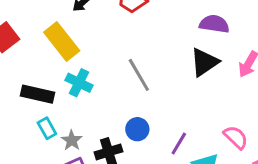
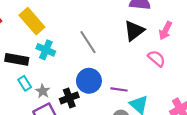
blue circle: (137, 129) -> (89, 81), size x1.5
pink semicircle: (236, 137) -> (157, 58), moved
purple line: (179, 143) -> (119, 89), turned 70

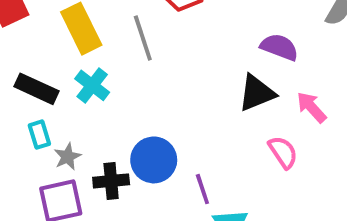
pink arrow: (165, 31) -> (312, 107), turned 96
gray line: (88, 42) -> (143, 38), moved
purple line: (119, 89) -> (202, 189), turned 49

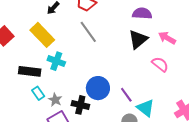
gray line: (143, 38) -> (88, 32), moved
black cross: (111, 181) -> (80, 105), turned 36

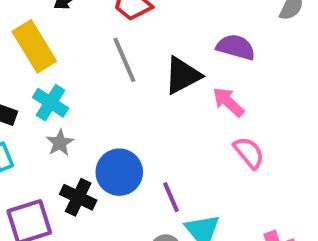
pink arrow: (167, 38) -> (228, 102), moved
black triangle: (138, 39) -> (183, 75), moved
gray star: (55, 100) -> (60, 143), moved

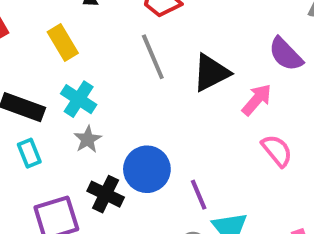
yellow rectangle: (34, 46) -> (63, 43), size x0.7
purple semicircle: (236, 47) -> (286, 54), moved, turned -150
pink arrow: (228, 102) -> (257, 100), turned 88

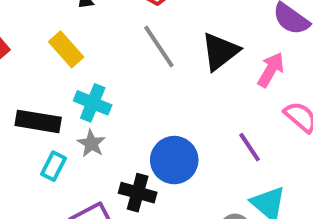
gray star: (88, 139) -> (91, 143), moved
cyan rectangle: (29, 153) -> (54, 166), turned 60
purple line: (199, 195) -> (250, 147), moved

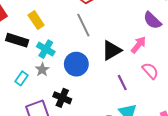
black triangle: (220, 51) -> (112, 50), moved
black rectangle: (38, 121) -> (17, 40), moved
blue circle: (174, 160) -> (76, 64), moved

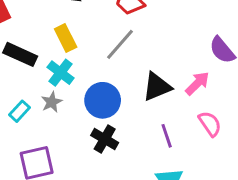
yellow rectangle: (36, 20) -> (66, 38), moved
gray line: (83, 25) -> (120, 44), turned 60
black cross: (62, 98) -> (105, 139), moved

